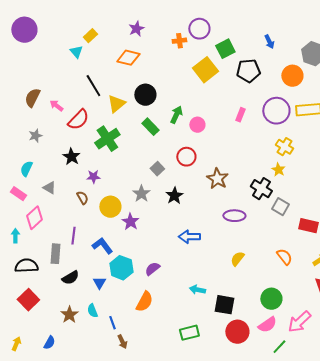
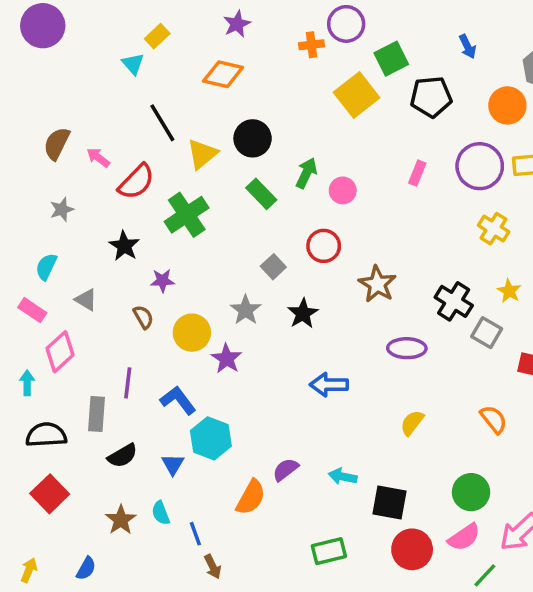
yellow star: (278, 170) -> (509, 291), moved
purple semicircle: (152, 269) -> (285, 470), moved

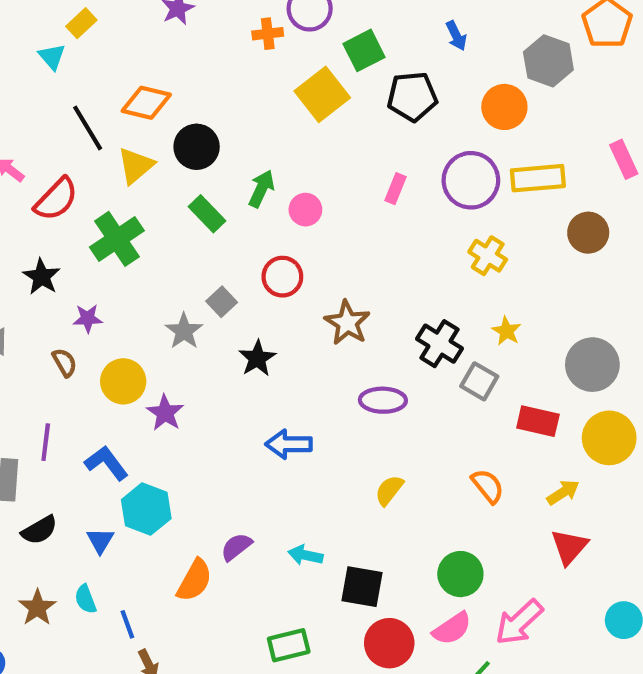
orange diamond: (223, 74) -> (146, 103), moved
gray star: (246, 310) -> (184, 331), moved

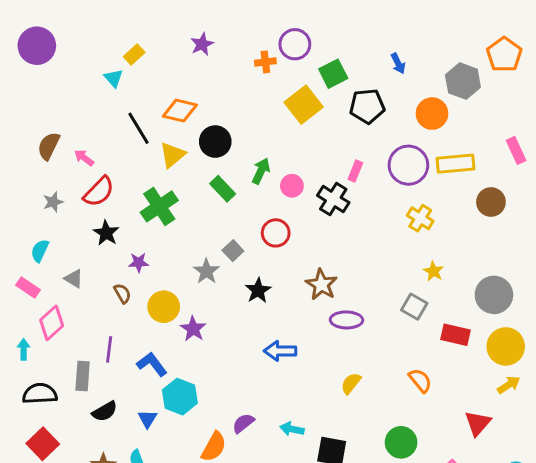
red semicircle: (56, 199) -> (99, 192), moved
brown star: (347, 323) -> (321, 285), moved
black cross: (439, 344) -> (333, 199), moved
yellow arrow: (563, 492) -> (509, 385), moved

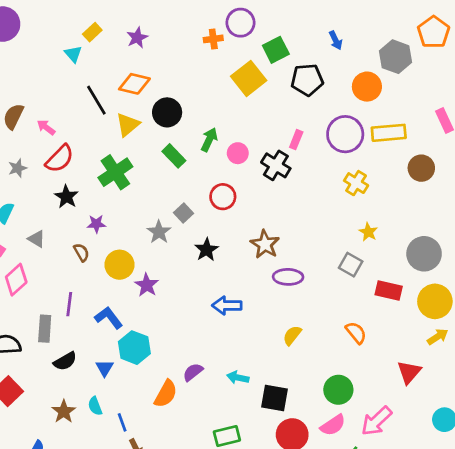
purple star: (202, 44) -> (137, 38), moved

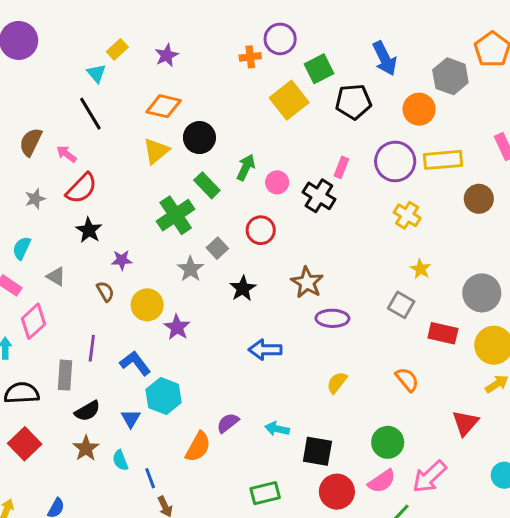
blue arrow: (336, 40) -> (385, 58), size x1.6
black line: (96, 100) -> (90, 114), moved
green cross: (115, 172) -> (176, 215), moved
brown star: (64, 411) -> (86, 448), moved

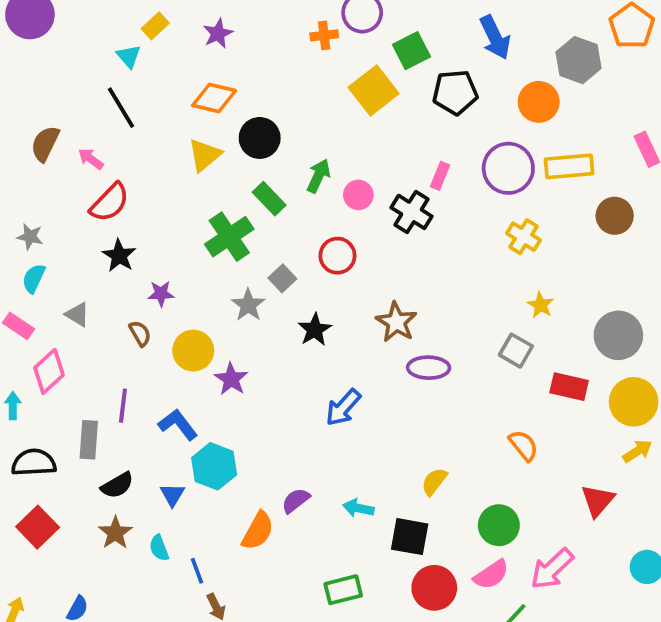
gray star: (35, 199) -> (30, 237), moved, turned 30
blue arrow: (265, 350) -> (343, 407), turned -48
yellow semicircle: (337, 383) -> (434, 482), moved

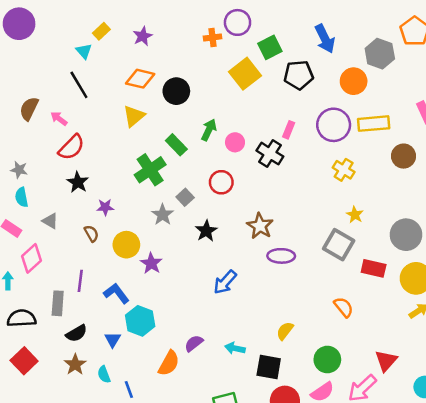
black circle: (260, 138) -> (176, 91), moved
cyan semicircle: (34, 278) -> (22, 197), turned -36
gray square: (516, 351) -> (339, 245), size x1.4
red triangle: (598, 501) -> (386, 361), moved

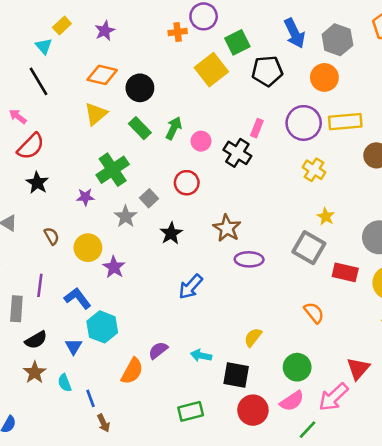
gray hexagon: (380, 54) -> (337, 40), moved
green rectangle: (176, 145) -> (140, 128), moved
purple star: (105, 207) -> (85, 197), moved

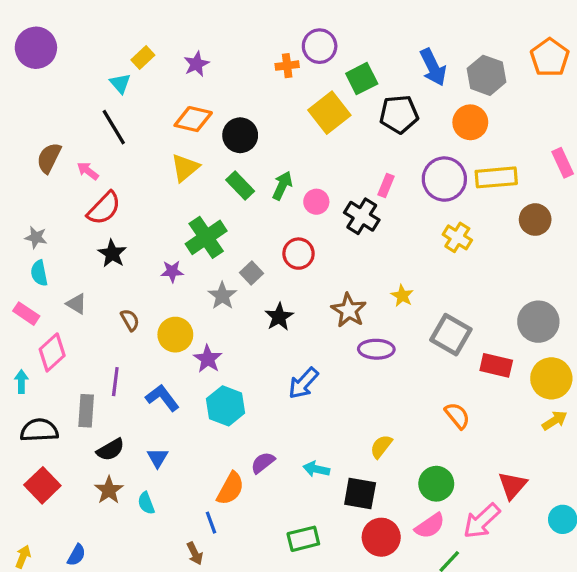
yellow star: (326, 216) -> (402, 296), moved
cyan hexagon: (102, 327) -> (226, 406), moved
blue line: (91, 398) -> (211, 523), moved

